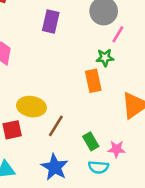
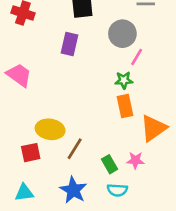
orange rectangle: (93, 81) -> (125, 106), moved
pink star: (117, 149) -> (135, 160), moved

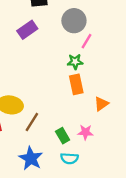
purple rectangle: (69, 44) -> (27, 30), turned 42
orange triangle: (153, 128) -> (101, 104), size x0.6

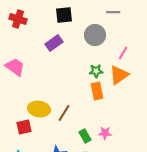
pink line: (87, 41) -> (123, 53), moved
orange triangle: (101, 104) -> (119, 75), moved, size x1.5
brown line: (32, 122) -> (64, 113), moved

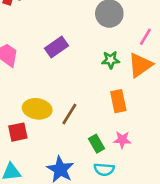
purple rectangle: (54, 43) -> (56, 47), moved
orange rectangle: (97, 91) -> (118, 101), moved

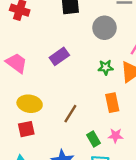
yellow ellipse: (37, 109) -> (30, 104), moved

